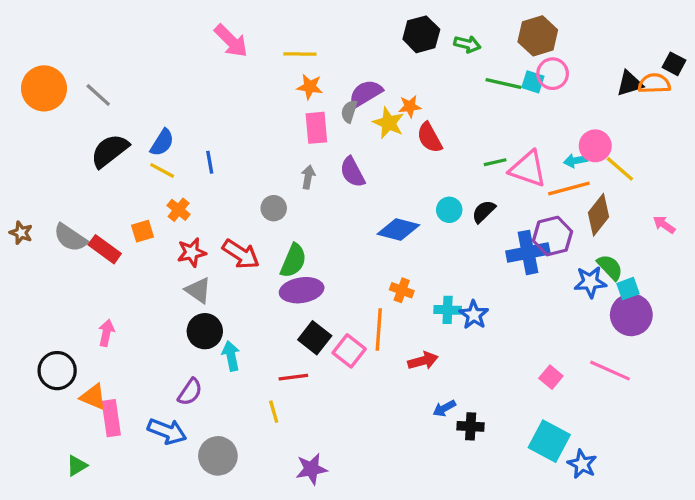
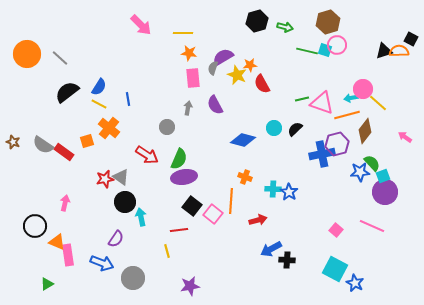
orange cross: (179, 210) -> (109, 128), size x1.5
red star: (192, 252) -> (105, 179), moved
blue arrow: (444, 408) -> (271, 249), size x1.5

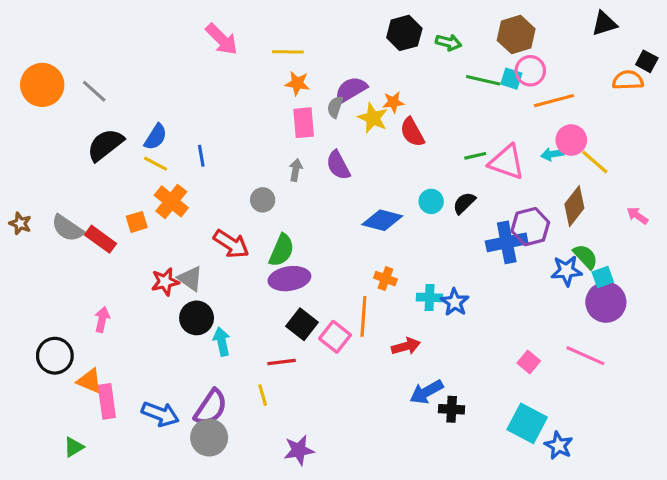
black triangle: (384, 51) -> (604, 24), moved
orange line: (347, 115) -> (554, 101), moved
purple semicircle: (116, 239) -> (211, 408), moved, size x1.4

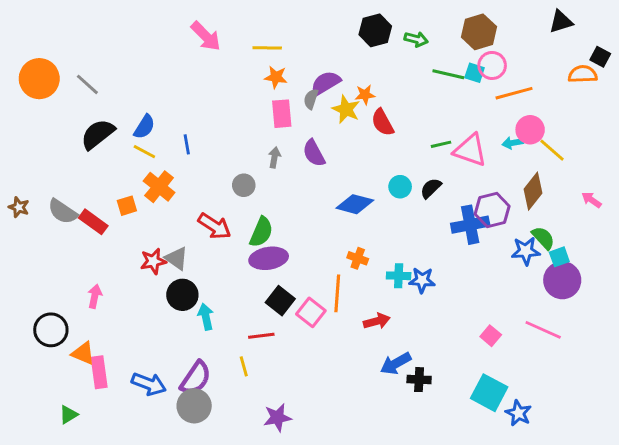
blue star: (455, 302) -> (422, 280), turned -30

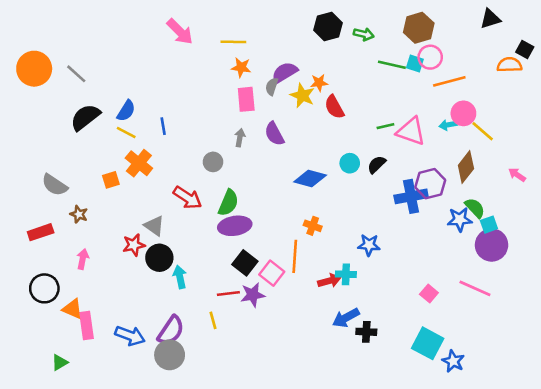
brown star: (19, 207) -> (79, 214), moved
red rectangle: (93, 222) -> (41, 232), moved, turned -55
red star: (153, 261) -> (134, 245), moved
cyan cross: (399, 276) -> (346, 274), moved
purple star: (277, 418) -> (253, 295), moved

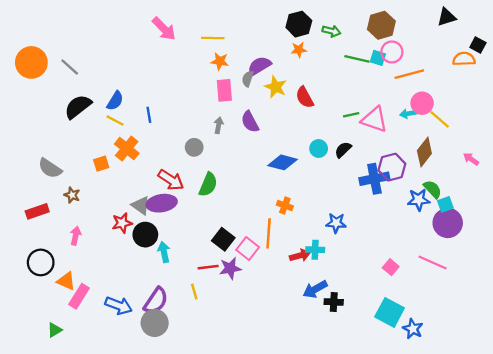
orange star: (319, 83) -> (299, 50), moved
purple ellipse: (235, 226) -> (162, 203), moved
pink rectangle: (87, 325) -> (79, 296), turned 40

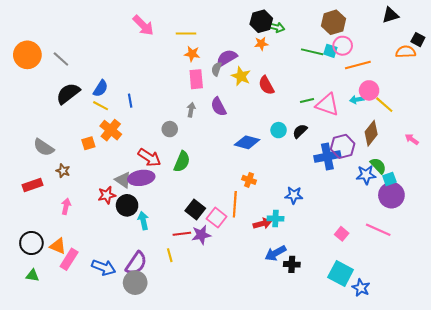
green arrow: (331, 31) -> (277, 27), moved
black circle: (41, 262) -> (31, 243), moved
green triangle: (55, 330) -> (32, 276), moved, turned 40

